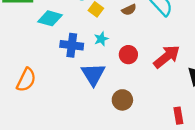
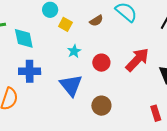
cyan diamond: (50, 18) -> (24, 38), turned 70
blue cross: (72, 45) -> (30, 71), moved

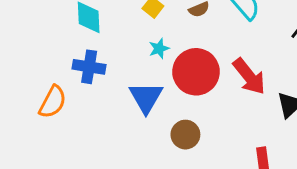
red arrow: (137, 60) -> (249, 76), turned 88
red circle: (101, 63) -> (196, 72), size x1.8

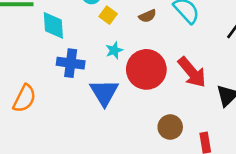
blue cross: (89, 67) -> (71, 63), moved
brown circle: (185, 135) -> (170, 127), moved

